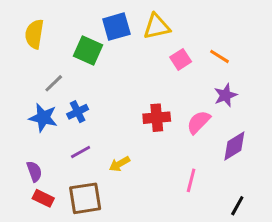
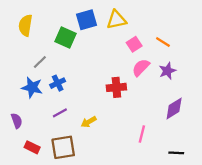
pink semicircle: (199, 122) -> (141, 67), moved
purple semicircle: (34, 171) -> (17, 121), moved
black line: (237, 206) -> (176, 153), turned 64

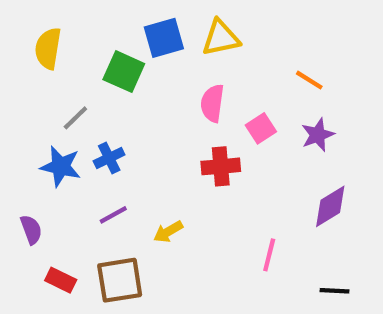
pink square: (134, 44) -> (261, 128), moved
pink semicircle: (141, 67) -> (212, 103), moved, turned -36

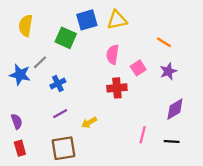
blue star: (61, 166) -> (20, 75), moved
red rectangle: (61, 280) -> (20, 148), moved, turned 48
black line: (335, 291) -> (172, 141), moved

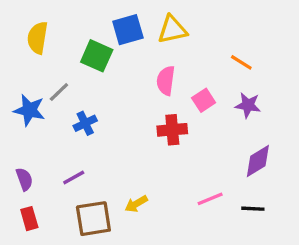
purple star: (168, 71) -> (248, 105), turned 30
purple line: (60, 114) -> (74, 177), moved
yellow arrow: (89, 123) -> (136, 204), moved
pink line: (143, 135) -> (210, 199), turned 54

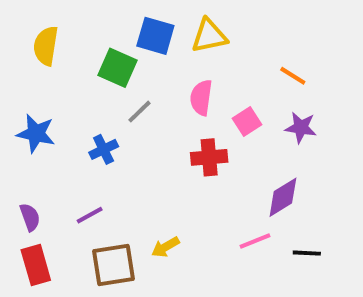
blue square: (128, 30) -> (155, 36), turned 32
gray line: (59, 92) -> (139, 112), moved
purple diamond: (258, 161) -> (283, 197), moved
red rectangle: (29, 219) -> (36, 265), size x1.4

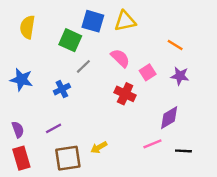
pink semicircle: (201, 98) -> (120, 58), turned 126
red cross: (209, 157) -> (125, 94), turned 30

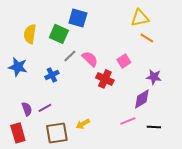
yellow triangle: (125, 21) -> (140, 18), moved
yellow semicircle: (27, 27) -> (30, 34), moved
pink semicircle: (120, 58) -> (90, 59), moved
purple star: (180, 76) -> (154, 77), moved
purple semicircle: (18, 130) -> (27, 109), moved

